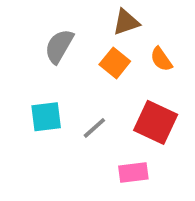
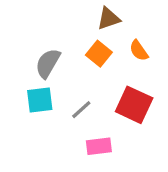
gray semicircle: (59, 46) -> (48, 63), moved
pink rectangle: (133, 172) -> (99, 146), moved

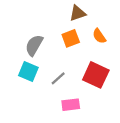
orange square: (99, 54) -> (71, 38), turned 30
cyan square: (40, 100) -> (28, 72), turned 30

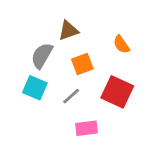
brown triangle: (78, 13) -> (68, 31), moved
orange square: (71, 38) -> (82, 64), moved

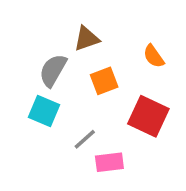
gray line: (71, 96) -> (85, 139), moved

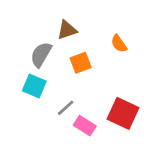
red square: (148, 116) -> (123, 113), moved
pink rectangle: (109, 162) -> (85, 126), turned 40

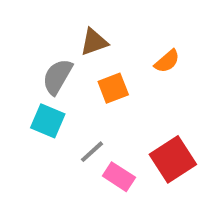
orange semicircle: (119, 44) -> (167, 61), turned -96
red square: (123, 113) -> (173, 159), turned 32

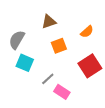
gray semicircle: (57, 77) -> (17, 40), moved
red square: (173, 159) -> (90, 66), moved

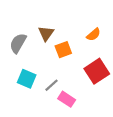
brown triangle: (49, 22) -> (46, 33), moved, turned -35
cyan square: (25, 63) -> (27, 79), moved

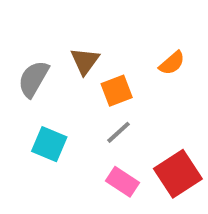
red square: (97, 71) -> (178, 174), moved
gray line: (51, 85) -> (119, 132), moved

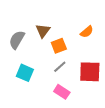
red square: (178, 174) -> (90, 72), moved, turned 35

